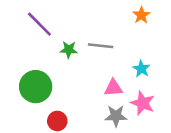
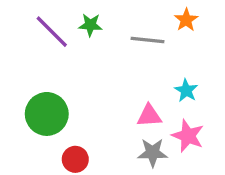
gray line: (101, 46) -> (148, 40), moved
green star: (69, 50) -> (90, 25), moved

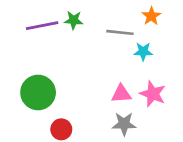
purple line: (52, 32) -> (42, 26), turned -56
cyan star: (186, 90) -> (143, 52), moved, turned -30
pink star: (188, 136) -> (153, 94), moved

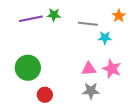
orange star: (151, 16) -> (119, 16), moved

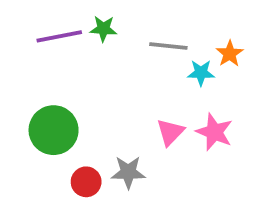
orange star: (119, 16) -> (230, 54), moved
pink triangle: (89, 69) -> (170, 132), turned -42
gray star: (91, 91) -> (128, 172), moved

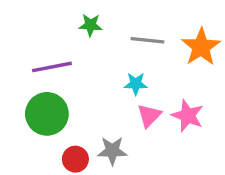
purple line: (59, 36) -> (52, 67), moved
orange star: (230, 54) -> (201, 47), size x1.6
cyan star: (201, 73) -> (136, 84), moved

